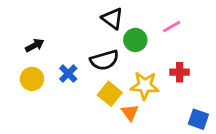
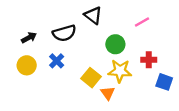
green circle: (135, 40) -> (115, 44), moved
black semicircle: (104, 60) -> (64, 33), moved
blue square: (198, 119) -> (164, 82), moved

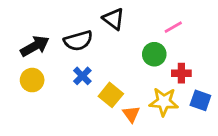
black arrow: (29, 38) -> (35, 46), size x1.5
green circle: (115, 44) -> (154, 54), moved
blue cross: (57, 61) -> (82, 76), moved
yellow star: (120, 71) -> (164, 102), moved

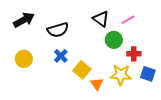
black triangle: (114, 19) -> (101, 19), moved
black arrow: (35, 46) -> (24, 20), moved

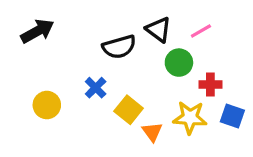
black semicircle: (58, 30) -> (119, 47), moved
yellow circle: (24, 59) -> (47, 105), moved

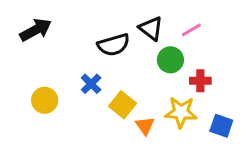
blue square: (232, 116) -> (221, 126), moved

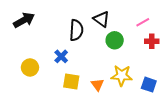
pink line: (191, 30) -> (143, 22), moved
black semicircle: (114, 45) -> (76, 30), turned -70
red cross: (200, 81) -> (152, 41), moved
yellow square: (123, 105) -> (71, 82), moved, turned -30

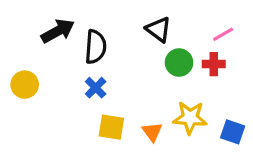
black arrow: (24, 20) -> (58, 31), moved
black semicircle: (76, 30) -> (96, 47), moved
red cross: (152, 41) -> (214, 64), moved
yellow circle: (30, 67) -> (25, 85), moved

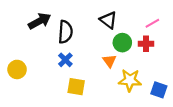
yellow circle: (25, 85) -> (17, 69), moved
orange triangle: (152, 132) -> (109, 61), moved

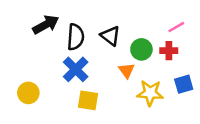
black triangle: (108, 20) -> (110, 36), moved
blue cross: (65, 60) -> (76, 69), size x1.5
yellow circle: (17, 69) -> (28, 93), moved
blue square: (159, 90) -> (184, 84), moved, turned -35

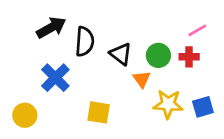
black triangle: (110, 36) -> (121, 54), moved
blue cross: (76, 69) -> (55, 78), moved
blue square: (184, 84) -> (203, 107), moved
yellow circle: (28, 93) -> (25, 115), moved

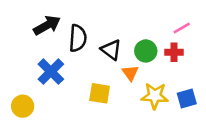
yellow square: (99, 112) -> (100, 93), moved

